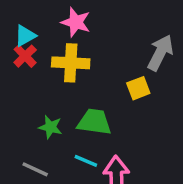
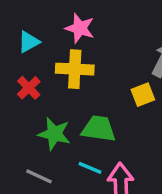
red cross: (25, 56) -> (29, 88), moved
green star: (50, 127) -> (54, 134), size x1.4

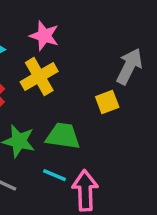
yellow cross: (75, 69) -> (39, 77), turned -33

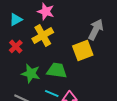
yellow square: (107, 102) -> (83, 50), size x1.5

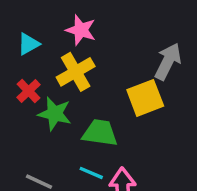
green star: (31, 74) -> (55, 114), moved

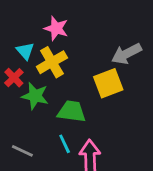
cyan triangle: (29, 44) -> (25, 51), moved, turned -42
gray arrow: (168, 61) -> (127, 54), turned -144
cyan line: (91, 173) -> (65, 144), turned 42

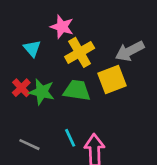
yellow cross: (52, 62) -> (80, 52), moved
red cross: (14, 78) -> (21, 88), moved
green trapezoid: (72, 111) -> (77, 90), moved

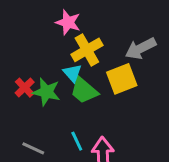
cyan triangle: (32, 48) -> (72, 73), moved
green trapezoid: (77, 90) -> (84, 90), turned -148

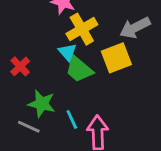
green star: (46, 92) -> (42, 104), moved

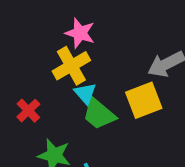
yellow cross: (82, 29) -> (71, 66), moved

